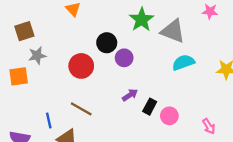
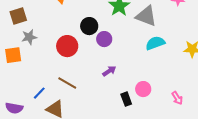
black rectangle: (150, 107) -> (126, 99), moved, turned -48
blue line: (49, 120) -> (39, 93), turned 56

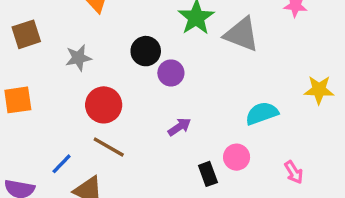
gray star: (29, 37) -> (78, 58), moved
cyan semicircle: (155, 43) -> (262, 113), moved
red circle: (67, 46) -> (104, 105), moved

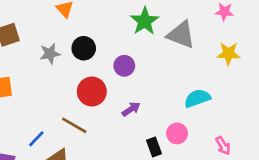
black circle: (146, 51) -> (84, 48), moved
yellow star: (319, 90) -> (228, 54), moved
red circle: (104, 105) -> (92, 92), moved

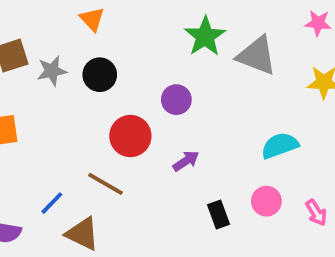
black circle: (84, 48) -> (100, 75), moved
gray star: (50, 54) -> (52, 71), moved
pink circle: (177, 133) -> (266, 201), moved

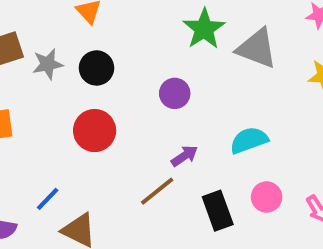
red circle: (130, 136) -> (95, 131), moved
cyan semicircle: (280, 146) -> (249, 140), moved
brown line: (105, 184) -> (157, 191), moved, turned -69
black rectangle: (218, 215) -> (218, 211), size x1.4

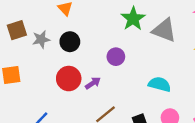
cyan semicircle: (249, 140) -> (160, 84), turned 35
purple arrow: (184, 156) -> (93, 83), moved

